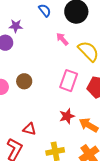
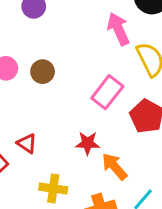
pink arrow: (62, 39) -> (118, 29), size x1.5

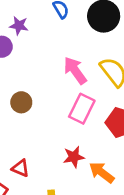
pink arrow: (118, 29) -> (75, 70), moved

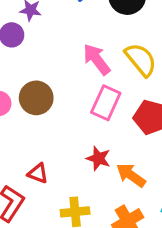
brown circle: (21, 102) -> (36, 98), size x1.4
red star: (74, 157) -> (98, 158), turned 30

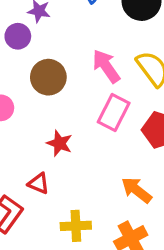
brown circle: (36, 98) -> (48, 77), moved
red star: (98, 158) -> (59, 143), moved

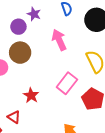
pink arrow: (106, 66) -> (59, 40), moved
brown circle: (48, 77) -> (20, 53), moved

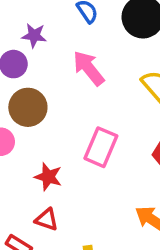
pink rectangle: (67, 83) -> (101, 147), moved
red star: (31, 95) -> (48, 177), moved

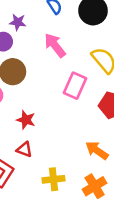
pink rectangle: (101, 147) -> (75, 86), moved

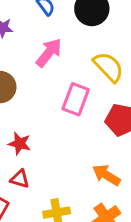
pink arrow: (55, 45) -> (49, 53), turned 80

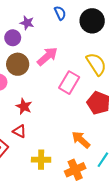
pink arrow: (49, 53) -> (47, 56), moved

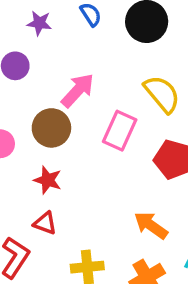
purple star: (27, 23) -> (39, 23), moved
brown circle: (18, 64) -> (51, 128), moved

